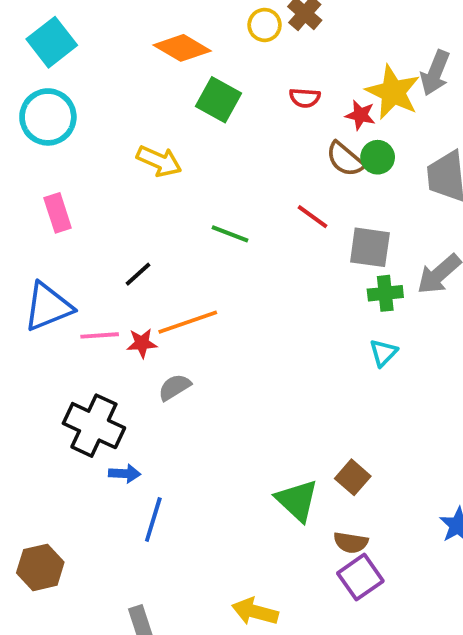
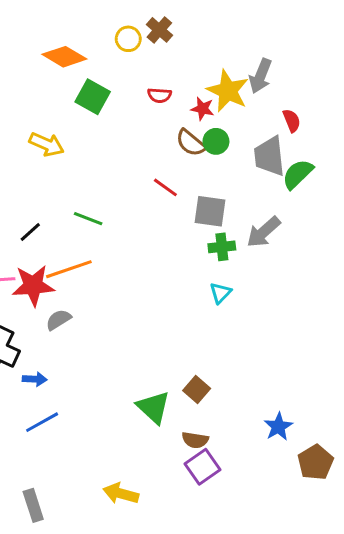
green line: (230, 234) -> (88, 219), moved
red star: (142, 343) -> (33, 285), size x1.8
blue arrow: (125, 474) -> (35, 379), moved
blue line: (153, 520) -> (42, 422), turned 44

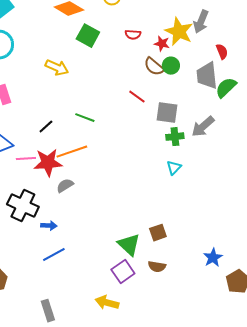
brown square: (197, 390) -> (158, 233), turned 30
purple square: (203, 467) -> (123, 272), moved

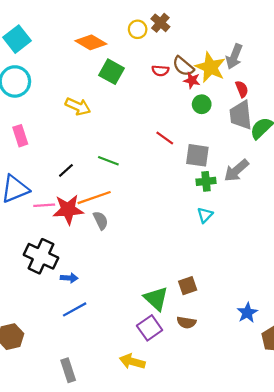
red semicircle: (222, 52) -> (242, 89), moved
brown semicircle: (154, 67) -> (183, 66), moved
gray semicircle: (65, 186) -> (101, 220), moved, turned 96

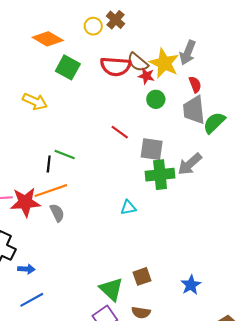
red semicircle: (160, 71) -> (116, 66), size x1.8
black line: (66, 170) -> (49, 164), moved, turned -42
green cross: (206, 181) -> (160, 175), size x1.5
cyan triangle: (205, 215) -> (128, 207), moved, turned 35
blue star: (247, 313) -> (191, 285), moved

